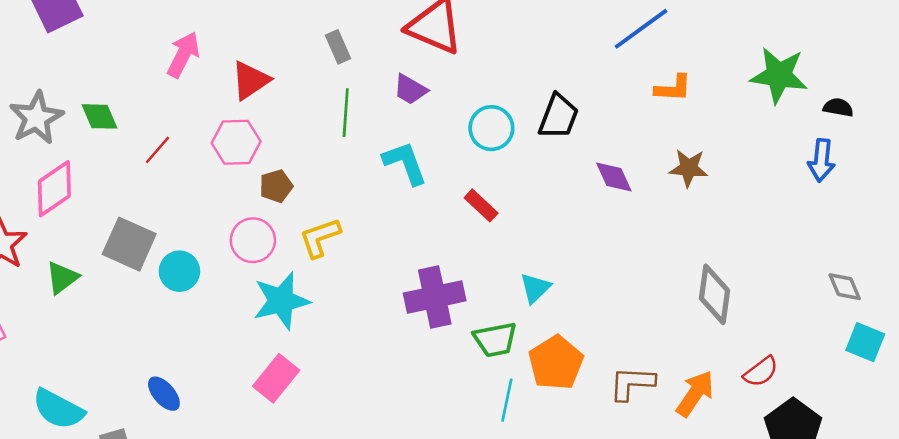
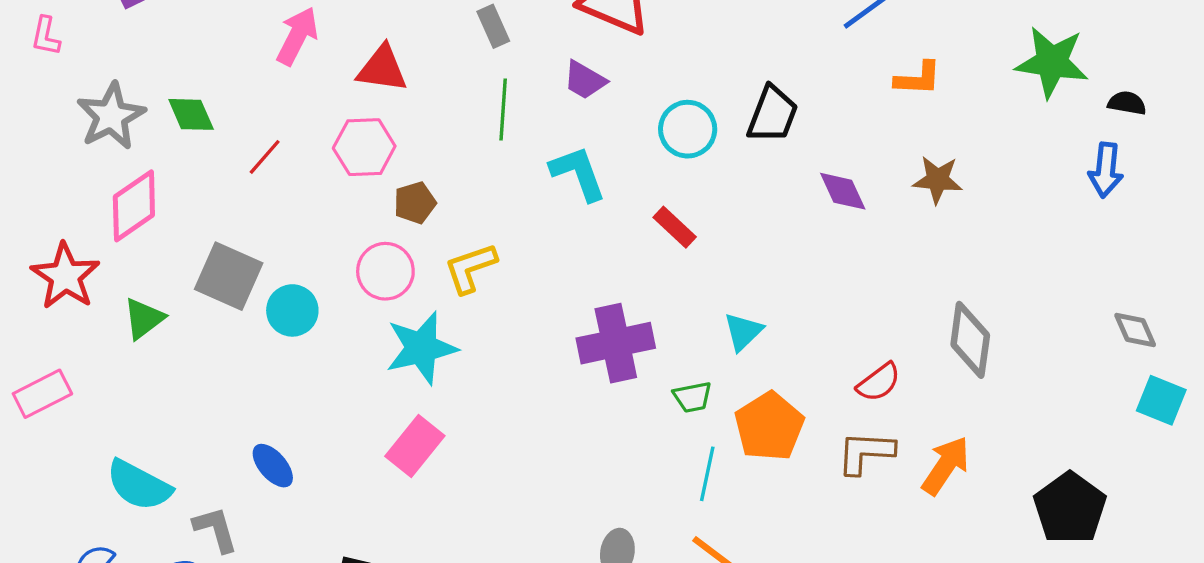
red triangle: (250, 80) -> (382, 69), turned 42
green trapezoid: (495, 339) -> (693, 397), size x0.7
red semicircle: (761, 372) -> (879, 382), moved

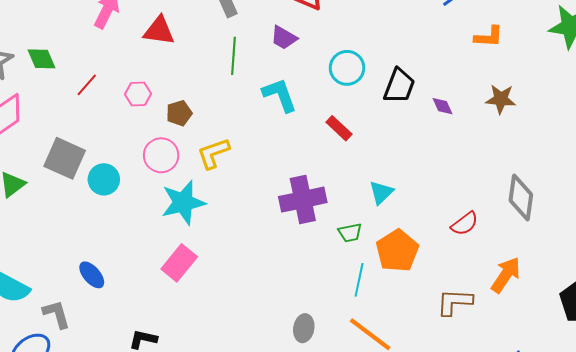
black trapezoid: (773, 114) -> (399, 86), moved
pink hexagon: (364, 147) -> (138, 94), moved, size x0.7
purple diamond: (843, 191) -> (442, 106), size x0.7
brown L-shape: (866, 453) -> (455, 302), moved

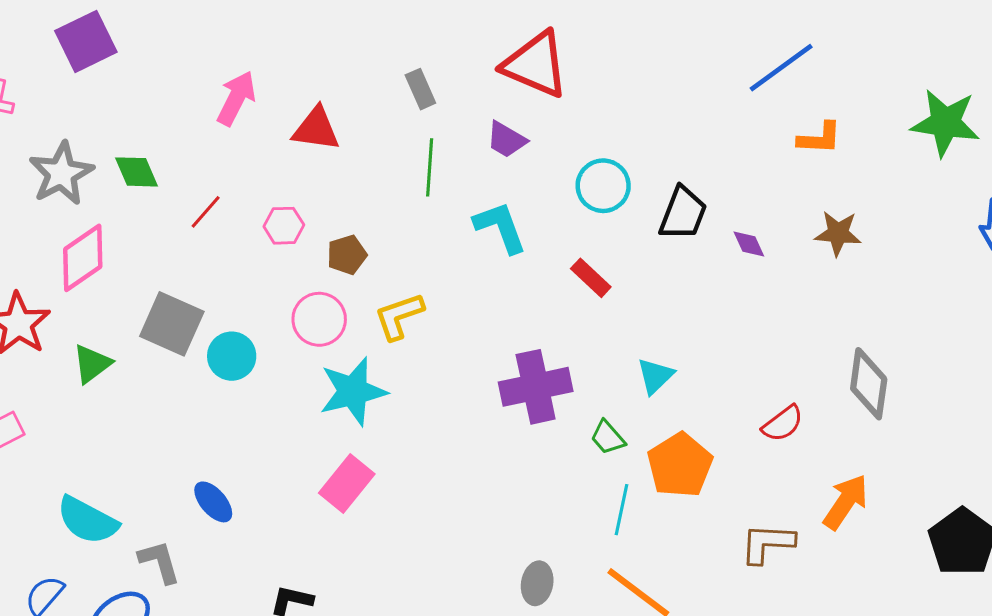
green trapezoid: (350, 233) -> (608, 437), turned 60

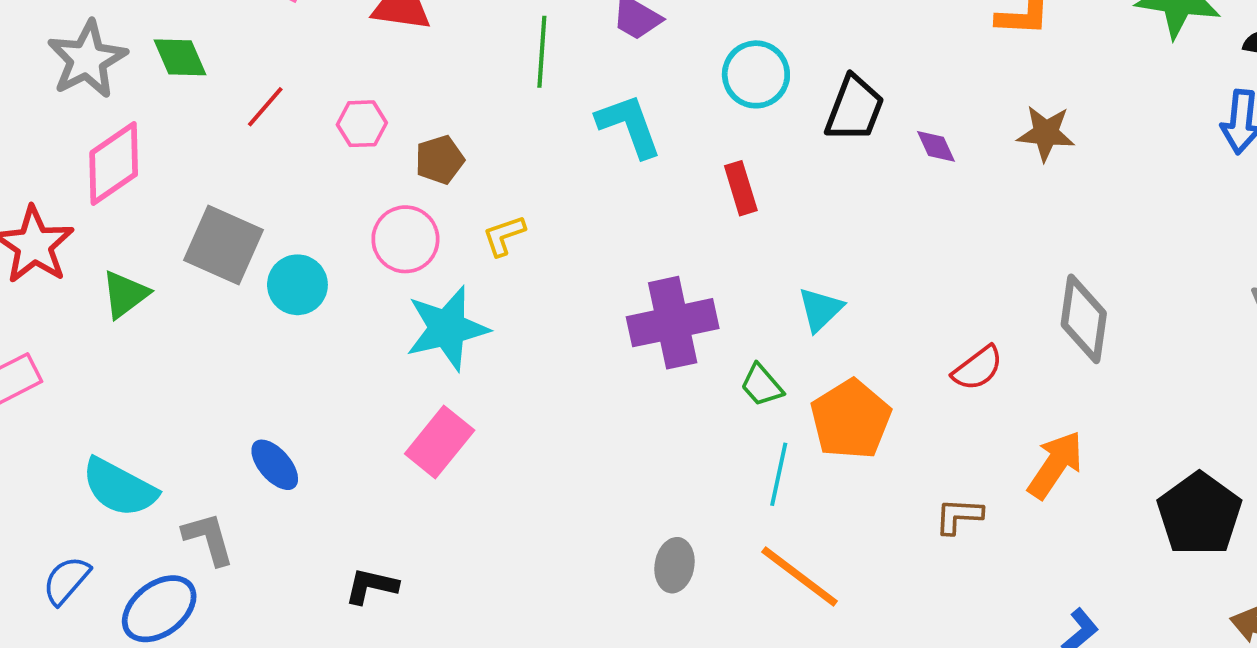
red rectangle: (591, 278) -> (741, 188), turned 30
yellow L-shape: (399, 316) -> (504, 236), size x0.7
brown L-shape: (767, 543) -> (959, 516), size x0.7

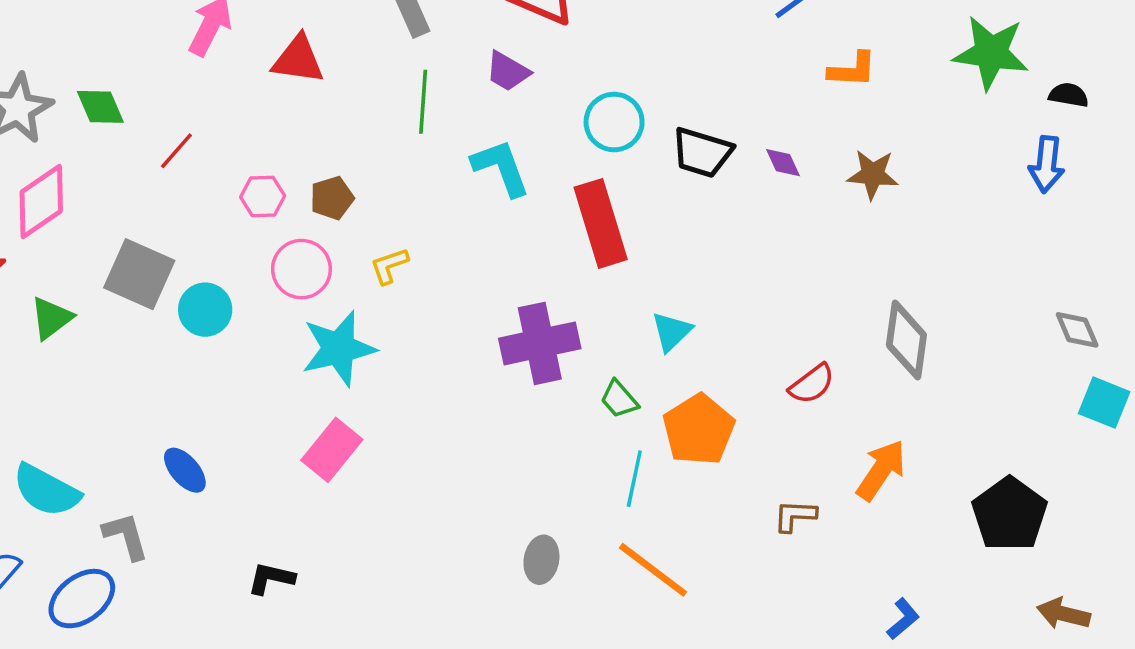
black trapezoid: (854, 109) -> (702, 152), turned 86
pink hexagon: (362, 124) -> (263, 196), moved
purple diamond: (936, 146) -> (783, 163), moved
red rectangle: (741, 188) -> (601, 223), size x1.8

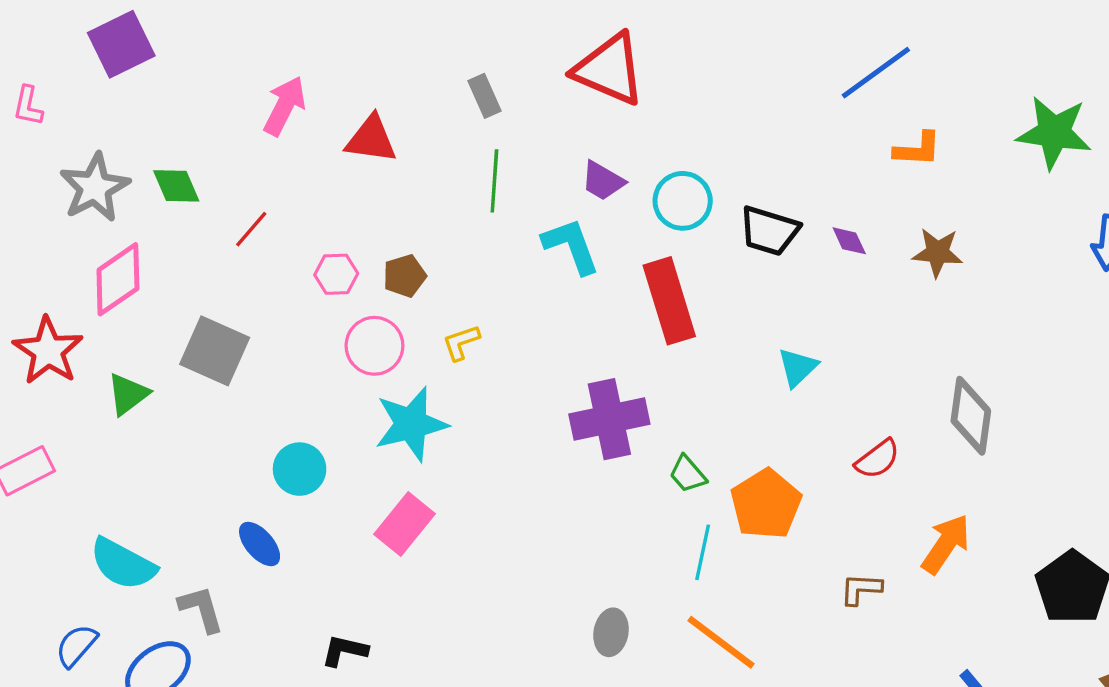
purple trapezoid: (508, 71) -> (603, 181), moved
cyan circle: (205, 310) -> (300, 469), moved
cyan triangle: (672, 332) -> (798, 367), moved

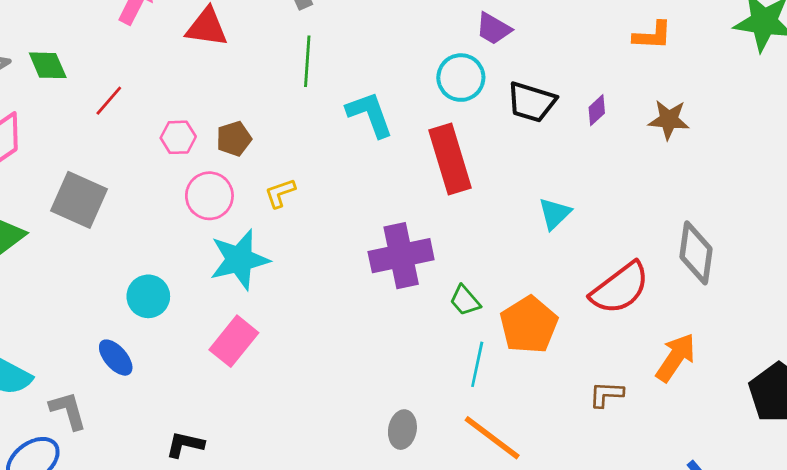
purple trapezoid: (603, 181) -> (493, 29), moved
purple diamond: (849, 241) -> (597, 110), turned 72
red semicircle: (878, 459) -> (620, 288), size x1.6

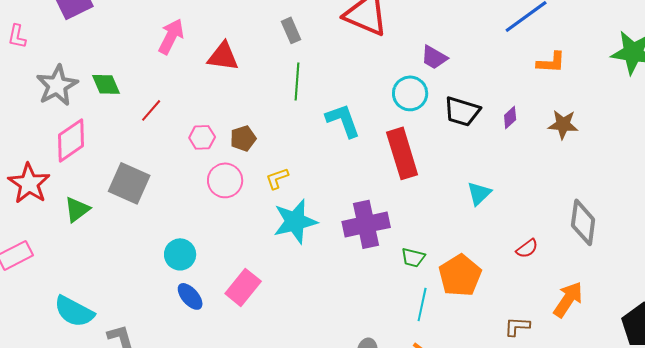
cyan star: (239, 260) -> (295, 221), moved
red semicircle: (620, 288) -> (527, 248), size x0.5
green trapezoid: (465, 300) -> (413, 257), turned -35
blue ellipse: (116, 358) -> (190, 296), moved

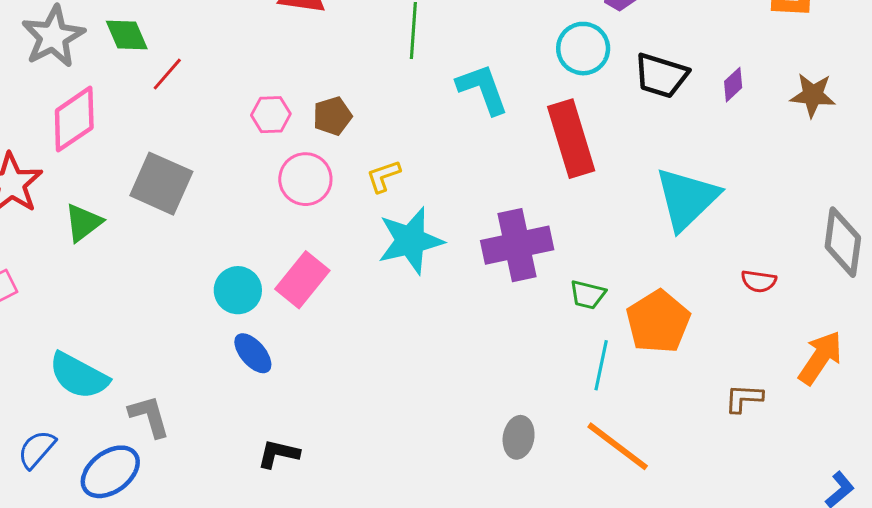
red line: (151, 110) -> (167, 74), moved
cyan triangle: (479, 193) -> (687, 199), size x1.8
red semicircle: (527, 248) -> (759, 281), turned 45
pink rectangle: (243, 287) -> (302, 280), moved

